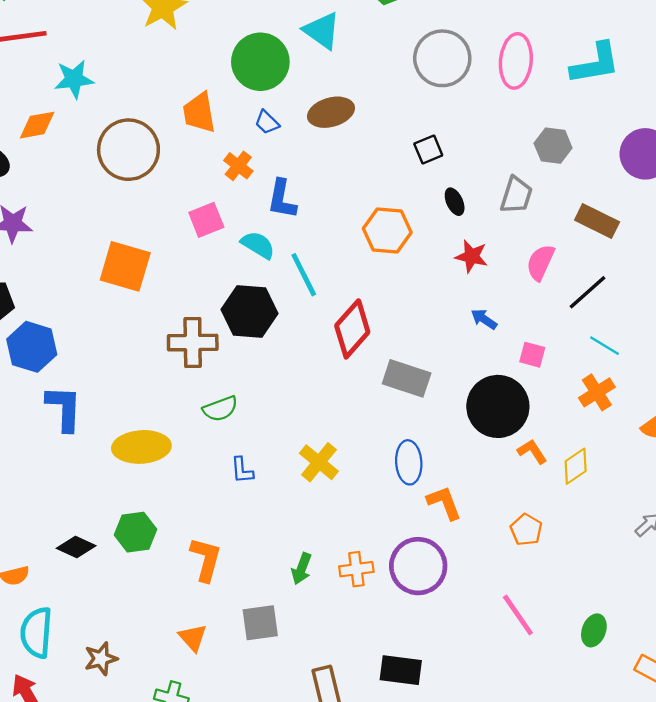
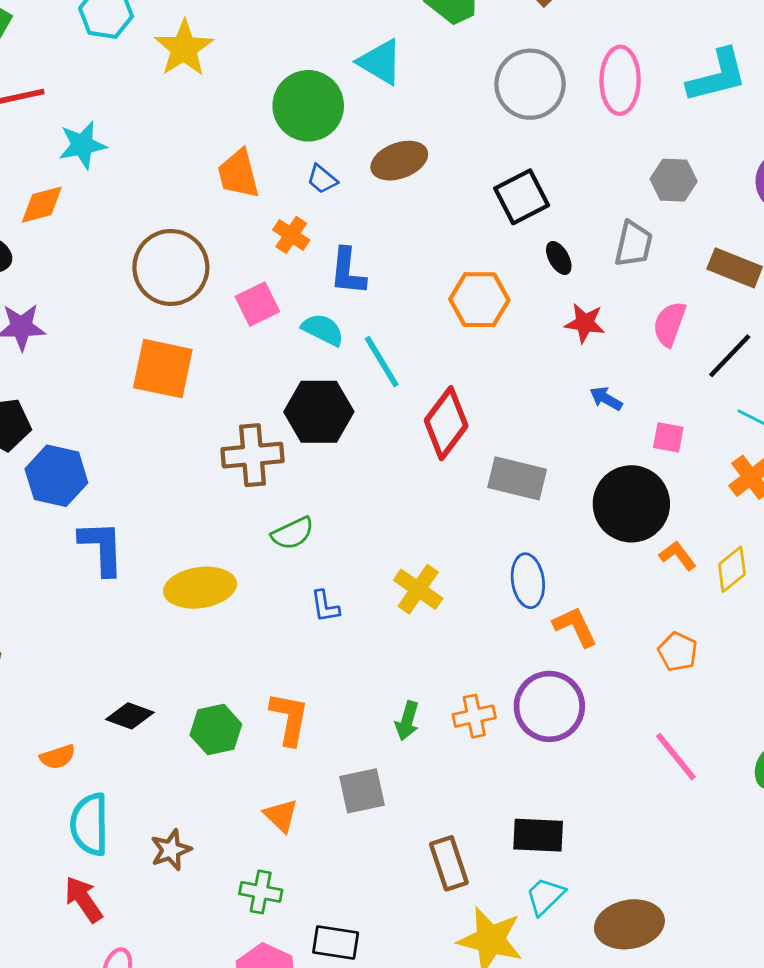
brown circle: (128, 150) -> (171, 267), moved
black square: (428, 150) -> (522, 197), size x1.5
green hexagon: (135, 532) -> (216, 730), moved

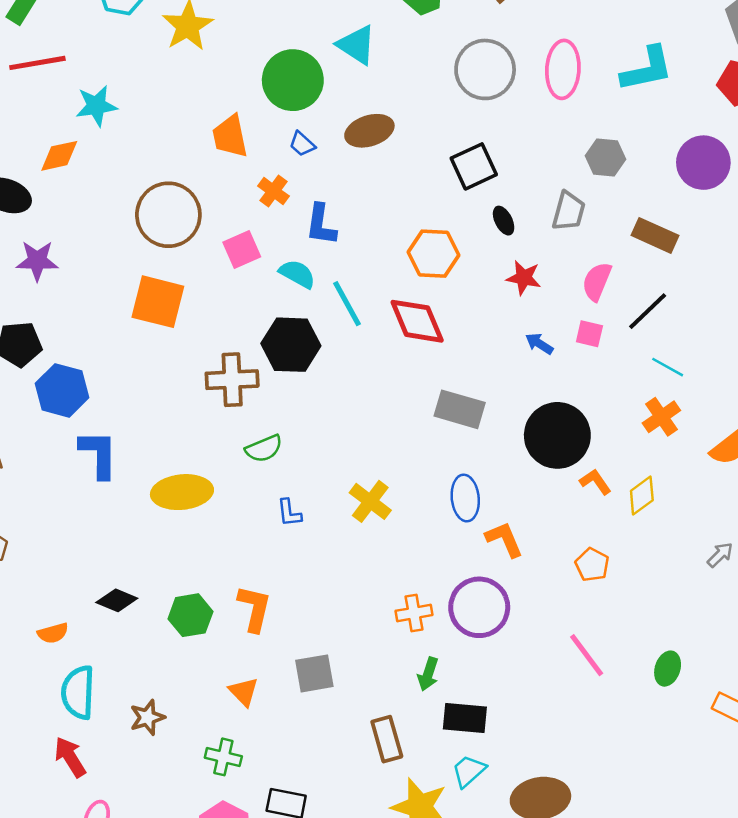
red diamond: (446, 423) -> (417, 321), moved, turned -62
pink square: (668, 437) -> (589, 334), moved
green arrow: (407, 721) -> (428, 674), moved

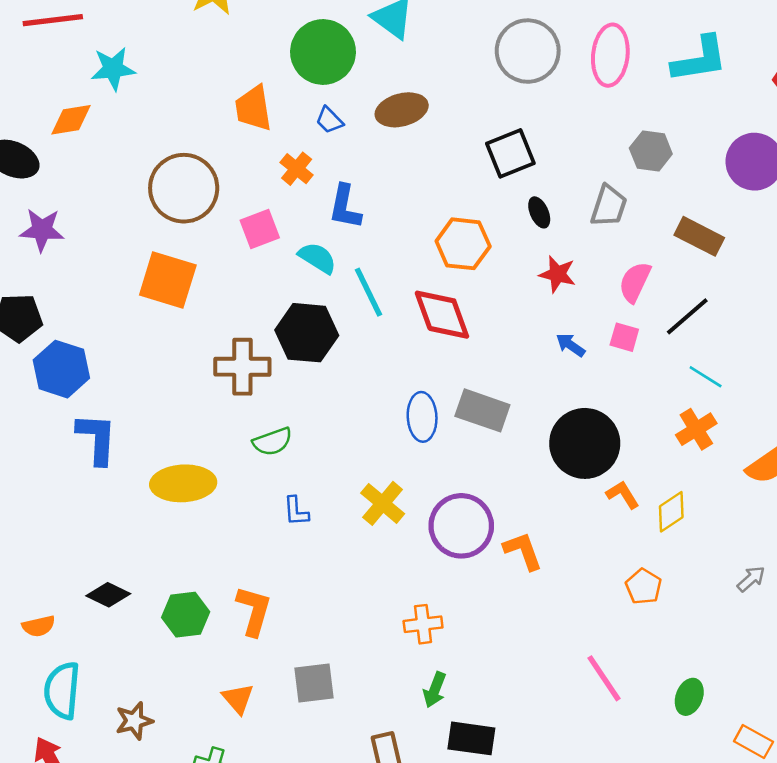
blue ellipse: (465, 498) -> (422, 417), moved
orange pentagon: (592, 565) -> (644, 587), moved
purple circle: (479, 607) -> (461, 526), moved

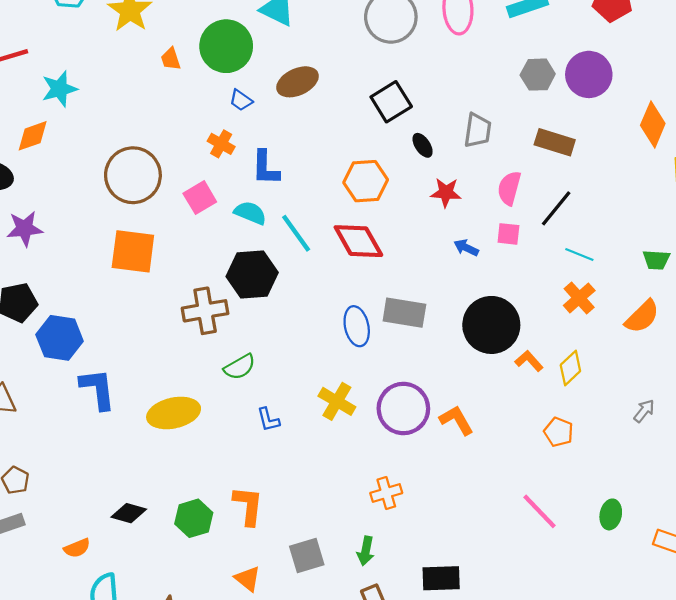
orange trapezoid: (253, 108) -> (171, 59), moved, size x0.6
gray hexagon: (651, 151) -> (538, 75), moved
green arrow: (435, 690) -> (366, 551), moved

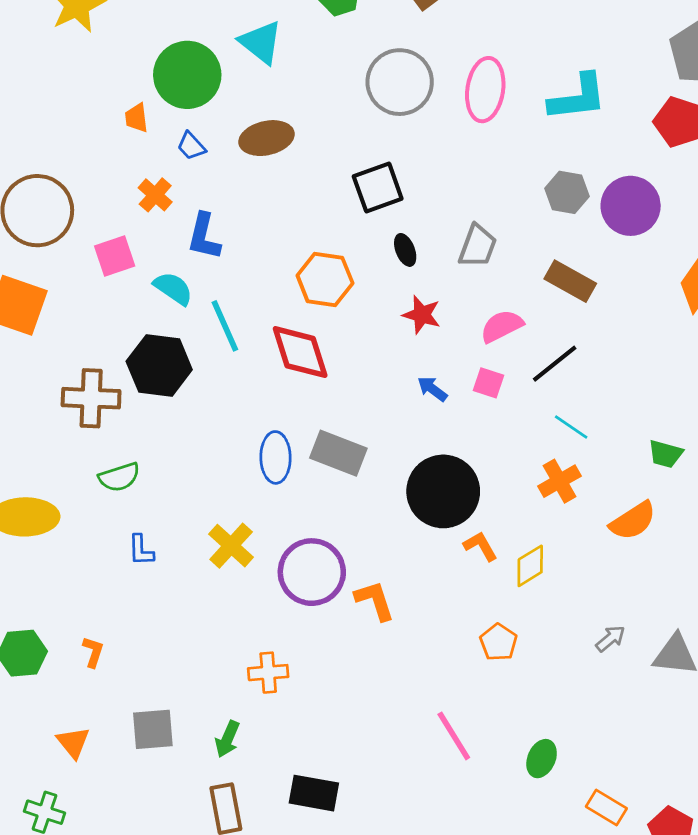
orange trapezoid: (171, 59) -> (136, 118), moved
pink semicircle: (509, 188) -> (502, 326), turned 36
orange L-shape: (248, 506) -> (93, 652), size x0.6

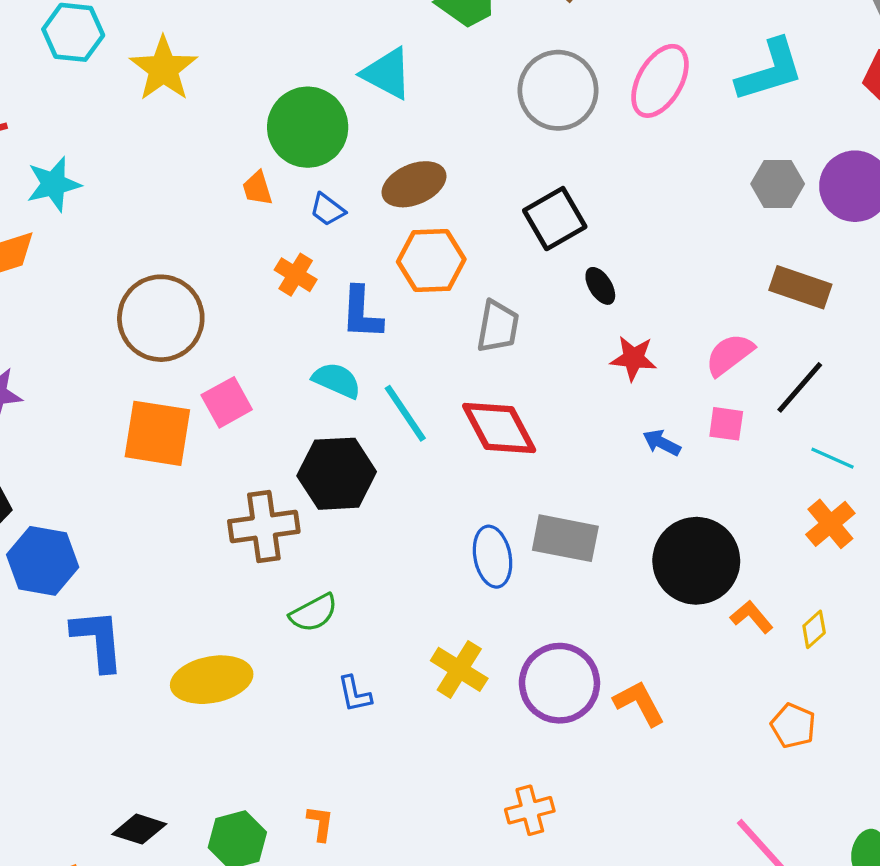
pink ellipse: (485, 90) -> (660, 81), turned 32
gray trapezoid: (478, 246) -> (498, 327), moved
pink square: (115, 256) -> (227, 402), moved
orange hexagon: (325, 279) -> (431, 260), moved
yellow diamond: (530, 566) -> (814, 629), size x0.7

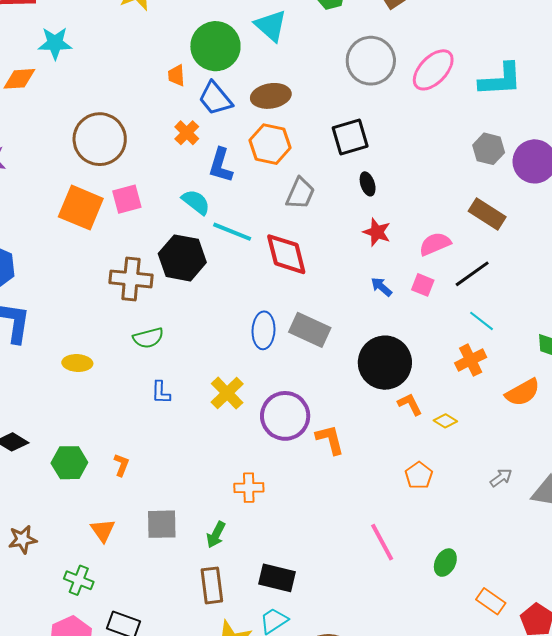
blue trapezoid: (327, 210) -> (215, 98), size x1.6
cyan line: (405, 413) -> (232, 232), turned -48
yellow diamond: (814, 629) -> (445, 421), turned 60
yellow ellipse: (212, 680) -> (77, 363), size x0.6

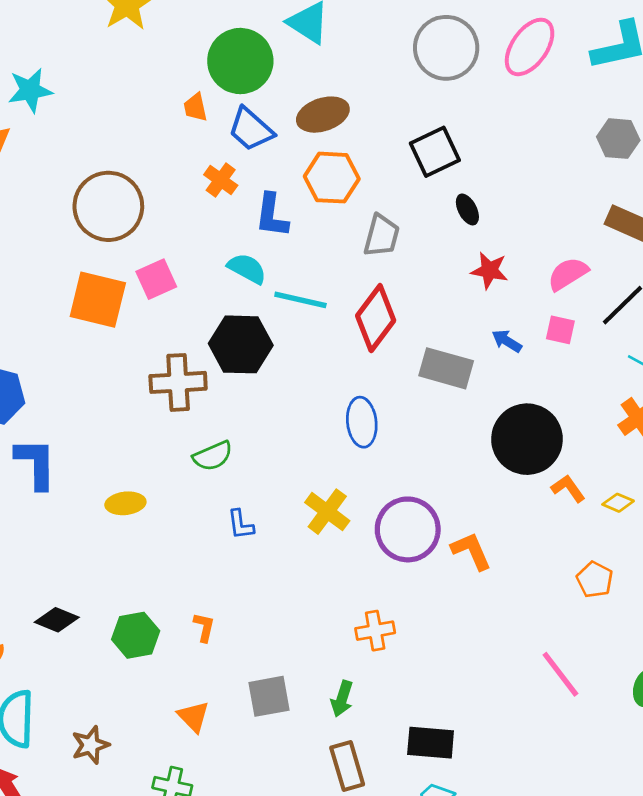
red diamond: (286, 254) -> (376, 318), turned 60
gray rectangle: (310, 330) -> (446, 368), moved

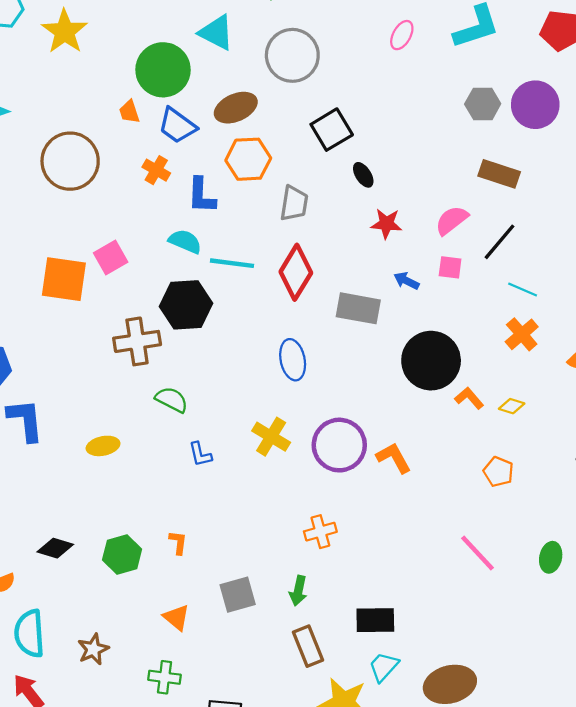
pink ellipse: (530, 47) -> (402, 35), size x0.6
gray circle: (446, 48) -> (292, 55), moved
brown circle: (108, 206) -> (70, 161), moved
green semicircle: (213, 456) -> (172, 400), turned -124

